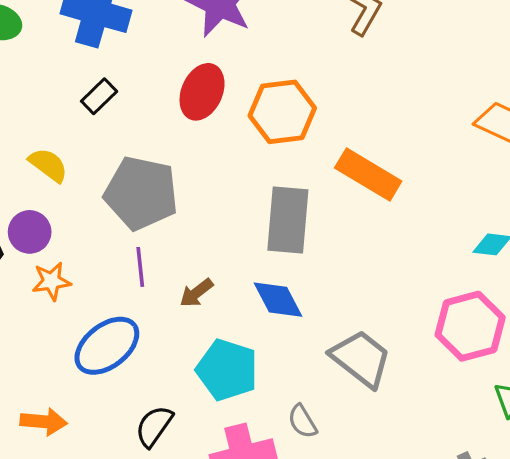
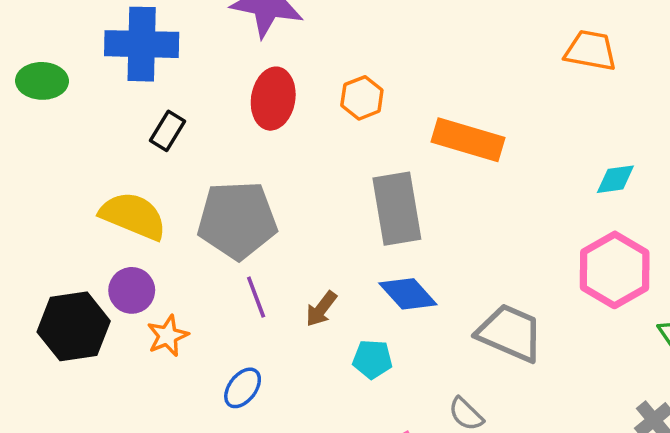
orange hexagon: (282, 112) -> (362, 98), size x0.6
yellow semicircle: (48, 165) -> (133, 216), size x1.5
blue ellipse: (107, 346) -> (243, 388), size x0.6
cyan pentagon: (227, 370) -> (372, 359), moved, size x0.6

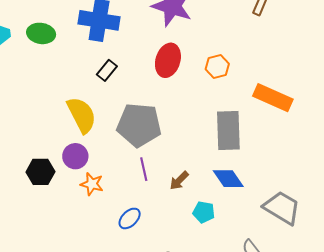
yellow semicircle: (133, 216) -> (82, 115), turned 33
black hexagon: (74, 326) -> (40, 172), size x0.7
orange star: (168, 336) -> (92, 184), turned 30

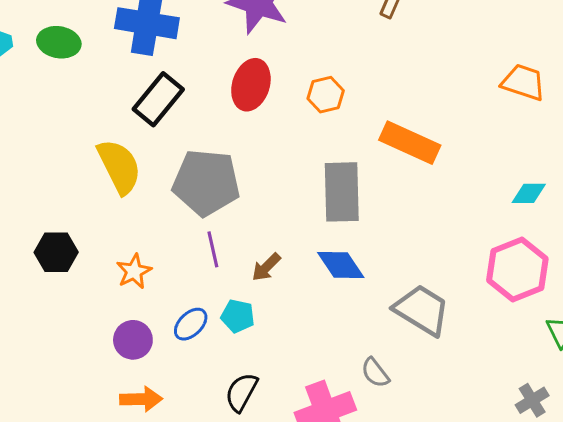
black rectangle: (107, 70) -> (158, 99), size x1.6
purple circle: (75, 156) -> (133, 340), moved
orange star: (92, 184) -> (134, 271), turned 30
cyan pentagon: (204, 212) -> (238, 316), moved

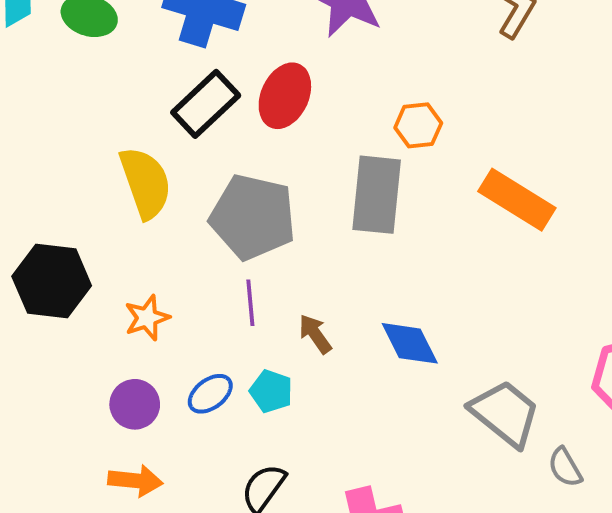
red ellipse: (251, 85) -> (285, 96), moved
gray rectangle: (342, 192) -> (377, 195), moved
black hexagon: (56, 252) -> (52, 281), size x1.4
brown arrow: (266, 267) -> (315, 334), turned 92
gray semicircle: (375, 373) -> (565, 467), moved

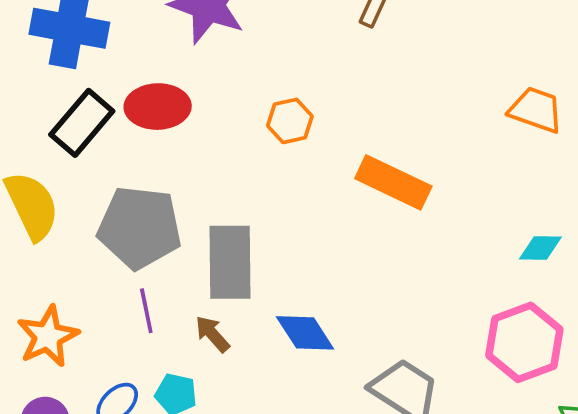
red ellipse: (285, 96) -> (158, 107), turned 70
gray rectangle: (377, 195) -> (230, 262), moved
orange star: (147, 318) -> (48, 336), size x1.4

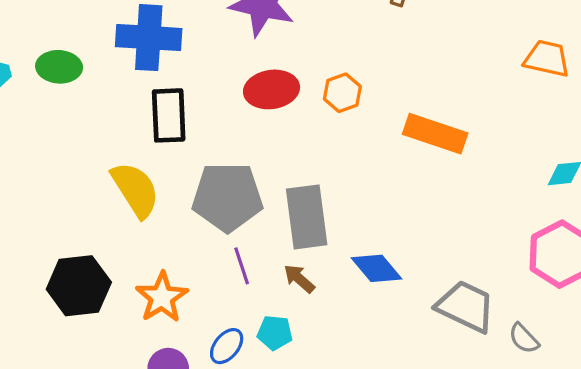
red ellipse: (158, 107) -> (272, 89), moved
black rectangle: (82, 123) -> (169, 115), turned -36

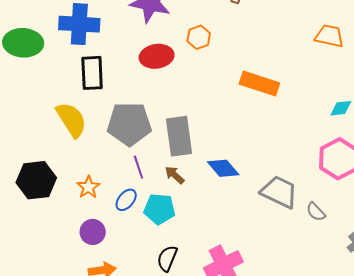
green ellipse: (59, 67) -> (23, 43), size x1.4
orange hexagon: (342, 93) -> (199, 37), moved
orange star: (162, 297) -> (88, 187), size x0.7
cyan pentagon: (275, 333) -> (159, 209), size x1.4
blue ellipse: (227, 346) -> (126, 200), moved

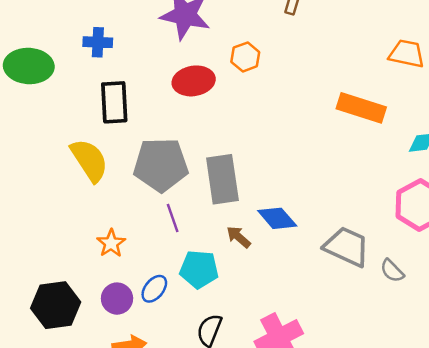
blue cross: (79, 24) -> (98, 42), size x0.6
orange rectangle: (259, 83) -> (361, 108), moved
brown arrow: (175, 175) -> (238, 237), moved
black hexagon: (36, 180) -> (56, 305), moved
blue ellipse: (126, 200) -> (154, 289), moved

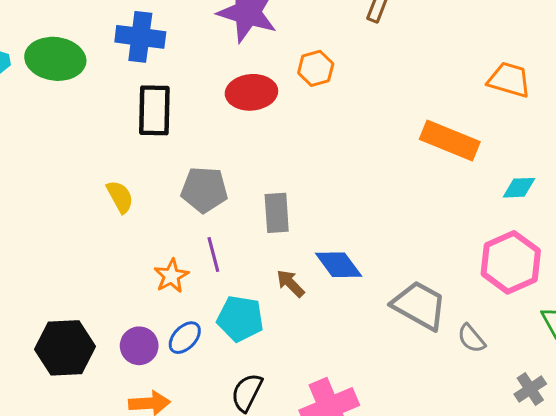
blue cross: (98, 42) -> (140, 37), size x1.4
yellow semicircle: (89, 160) -> (120, 197), moved, size x0.6
gray pentagon: (161, 165) -> (204, 190), size x0.7
gray rectangle: (222, 179) -> (277, 213), size x0.7
orange star: (111, 243) -> (171, 276), moved

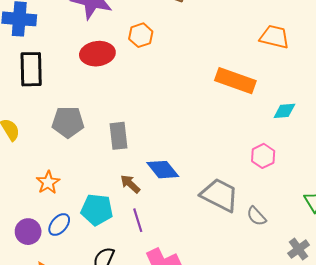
purple line: (213, 255) -> (138, 220), moved
pink hexagon: (511, 262) -> (263, 156), moved, size x0.6

